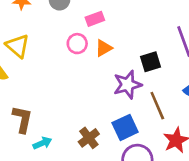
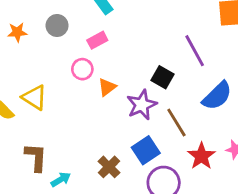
yellow triangle: (18, 46) -> (35, 97), moved
orange triangle: (104, 48) -> (107, 87), moved
black square: (150, 62) -> (162, 77), turned -35

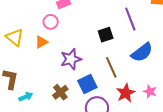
black square: (162, 77) -> (106, 35), turned 35
orange triangle: (107, 87) -> (41, 42), moved
purple star: (142, 105) -> (71, 59), moved

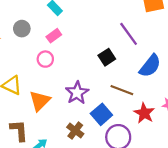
orange triangle: (41, 42) -> (40, 101), moved, size x1.5
brown line: (111, 67) -> (122, 90), turned -30

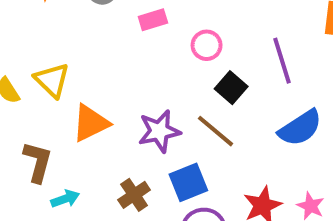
black square: (107, 57) -> (231, 88), turned -35
pink circle: (45, 59) -> (207, 45), moved
brown line: (122, 90) -> (215, 131), moved

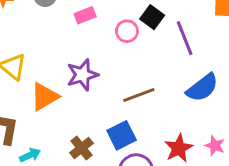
black square: (231, 88) -> (152, 17), moved
purple star: (159, 131) -> (82, 75), moved
brown line: (215, 131) -> (139, 95), turned -56

